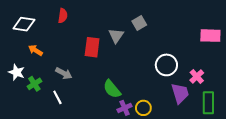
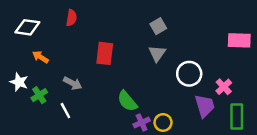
gray triangle: (116, 36) -> (157, 53), moved

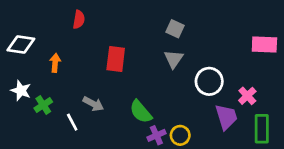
gray square: (158, 26) -> (175, 29), turned -35
white diamond: (27, 27) -> (21, 45), moved
orange arrow: (40, 57) -> (55, 63), moved, turned 63
gray arrow: (73, 83) -> (93, 104), moved

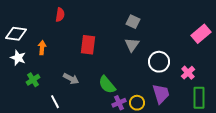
pink rectangle: (264, 45) -> (201, 34), turned -42
white star: (21, 91) -> (18, 58), moved
purple trapezoid: (226, 117) -> (161, 94), moved
white line: (72, 122) -> (55, 102), moved

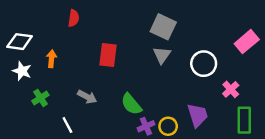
gray square: (133, 22) -> (163, 27), size x1.5
white circle: (159, 62) -> (204, 64), moved

